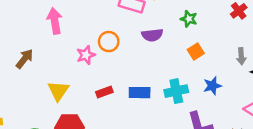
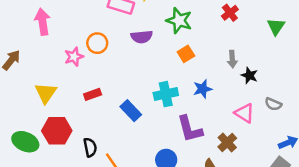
green star: (189, 19) -> (179, 21), size x1.5
blue rectangle: (140, 93) -> (131, 111), moved, turned 45

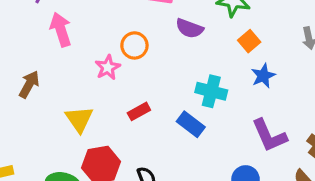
purple semicircle: (142, 37) -> (190, 28), turned 35
blue star: (203, 89) -> (263, 76), moved
cyan cross: (166, 94) -> (211, 91), moved, turned 35

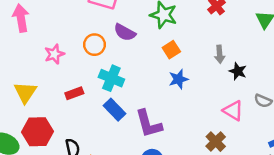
orange circle: (134, 45) -> (94, 45), moved
cyan cross: (211, 91) -> (111, 78), moved
purple L-shape: (269, 135) -> (149, 124), moved

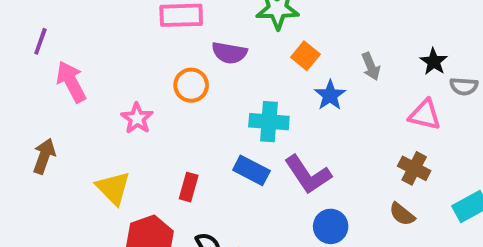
gray arrow: (220, 54) -> (371, 66), moved
black star: (238, 71) -> (434, 62), moved, turned 30
cyan cross: (111, 78) -> (269, 122), moved
red rectangle: (74, 93) -> (189, 187), moved, turned -36

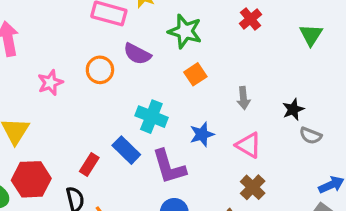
blue star: (330, 95) -> (202, 134), moved
pink triangle: (425, 115) -> (249, 145), moved
red rectangle: (189, 187) -> (89, 164), moved

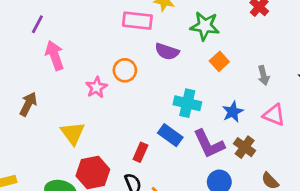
orange circle: (100, 70) -> (125, 70), moved
brown cross: (253, 187) -> (245, 147), moved

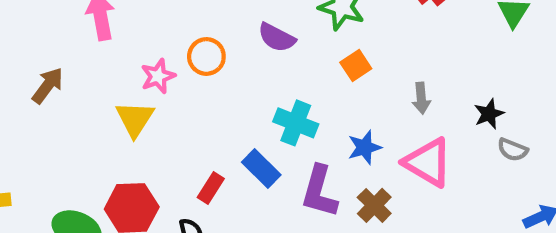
pink triangle: (274, 115) -> (428, 162), size x1.4
yellow triangle: (73, 133) -> (135, 119), moved
purple L-shape: (209, 144) -> (319, 192), turned 32

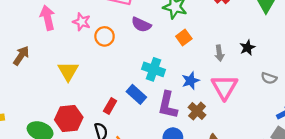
pink star: (158, 76) -> (82, 22), moved, turned -30
black star: (489, 114) -> (247, 48), moved
pink triangle: (428, 162) -> (224, 87), turned 32

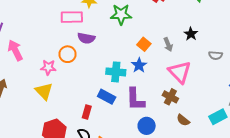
pink star: (82, 22) -> (48, 67), moved
purple semicircle: (141, 25) -> (86, 38), moved
orange square: (184, 37) -> (144, 44), moved
blue star: (190, 81) -> (139, 65), moved
brown cross: (197, 111) -> (170, 97), moved

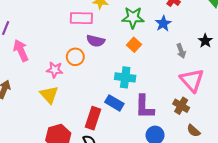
orange square: (144, 44) -> (134, 45), moved
blue star: (139, 65) -> (163, 23), moved
red rectangle: (87, 112) -> (93, 118), size x1.5

